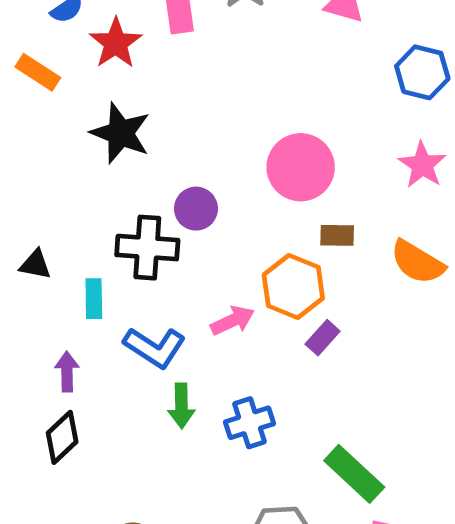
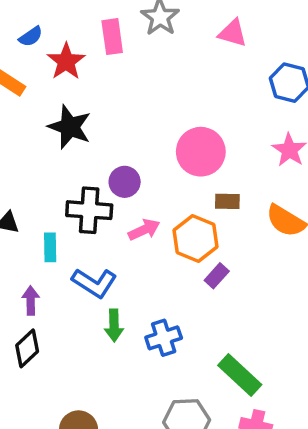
pink arrow: (232, 321) -> (144, 230), moved

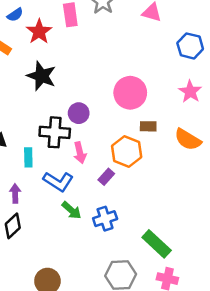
pink arrow: (144, 230) -> (80, 153), moved, turned 102
purple rectangle: (217, 276) -> (106, 177), moved
green arrow: (114, 325) -> (71, 210), turned -48

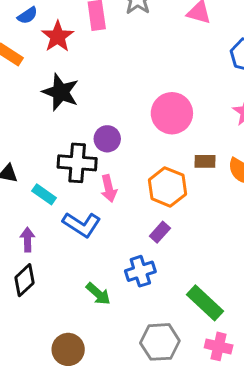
brown rectangle: (148, 126) -> (205, 161), moved
cyan rectangle: (28, 157) -> (44, 194), turned -54
purple rectangle: (106, 177) -> (160, 232), moved
green arrow: (71, 210) -> (98, 294), moved

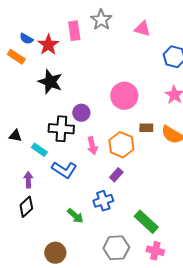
blue semicircle: (27, 15) -> (26, 39), moved, turned 64
pink arrow: (109, 188) -> (92, 146), moved

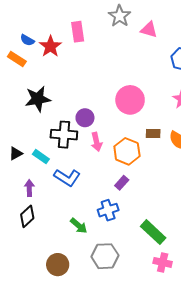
gray star: (101, 20) -> (120, 16), moved
black star: (50, 82) -> (38, 99), moved, turned -30
black triangle: (15, 136) -> (16, 153), moved, turned -40
pink arrow: (92, 146) -> (96, 142), moved
gray hexagon: (116, 248) -> (105, 256), moved

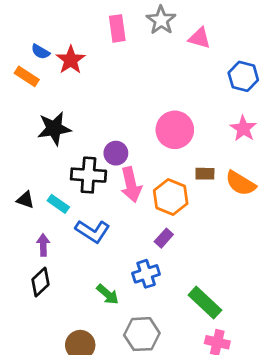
pink rectangle: (78, 32) -> (117, 28), moved
pink arrow: (96, 142) -> (131, 185), size x1.4
black triangle: (16, 153) -> (25, 200), turned 48

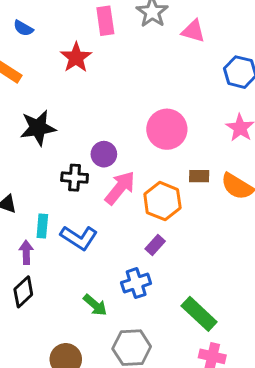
blue semicircle: (40, 52) -> (23, 28), moved
red star: (71, 60) -> (76, 57), moved
black cross: (88, 175) -> (75, 178), size x0.7
pink arrow: (131, 185) -> (120, 188), turned -128
cyan rectangle: (58, 204) -> (42, 226), moved, turned 60

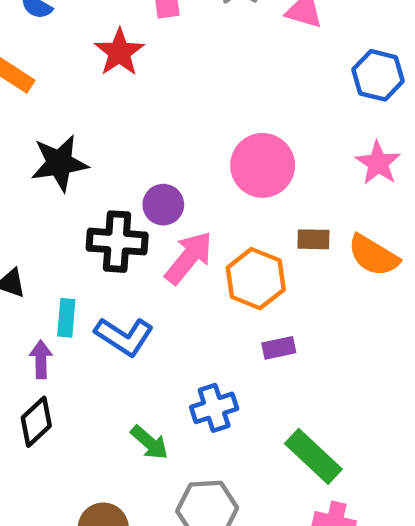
black cross: (75, 178) -> (117, 242), size x1.4
purple rectangle: (155, 245) -> (279, 348), moved, turned 36

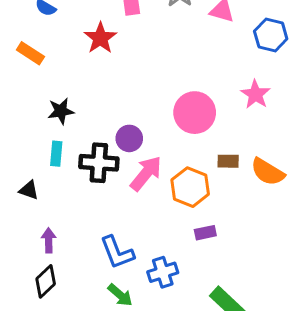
blue hexagon: (378, 75) -> (271, 35), moved
black star: (59, 163) -> (61, 111), size x0.7
pink star: (378, 163) -> (255, 94), moved
cyan rectangle: (66, 318) -> (56, 154), moved
blue L-shape: (124, 336) -> (117, 252), moved, turned 36

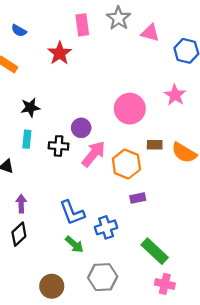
black cross: (99, 163) -> (59, 146), size x0.7

